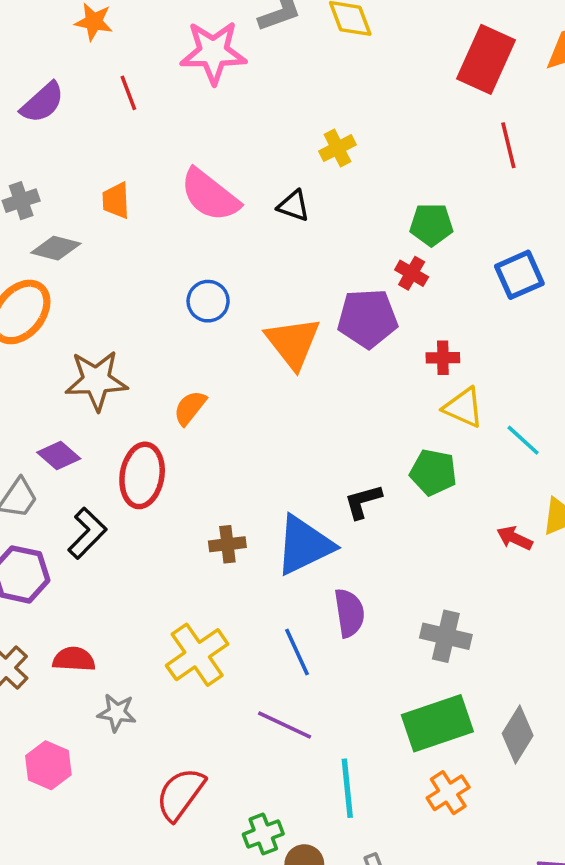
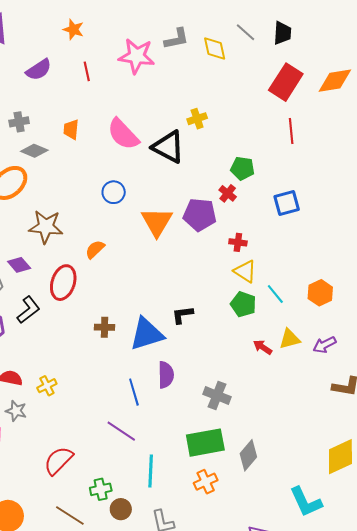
black triangle: (294, 206) -> (168, 147), size x1.8
green pentagon: (433, 472) -> (243, 304), moved
yellow cross: (197, 655) -> (47, 386), moved, size x0.6
gray star: (117, 713) -> (16, 411), moved

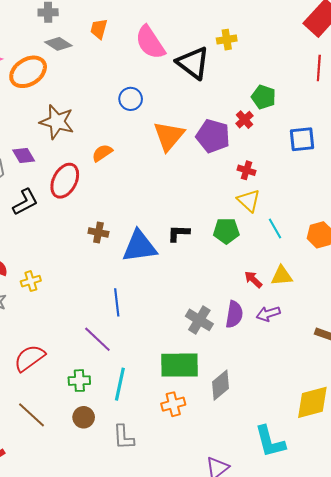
green pentagon: (243, 304) -> (226, 231), moved, turned -30
purple arrow: (325, 345) -> (268, 314), moved
purple semicircle: (166, 375) -> (234, 314), moved
green cross: (101, 489) -> (79, 381), moved

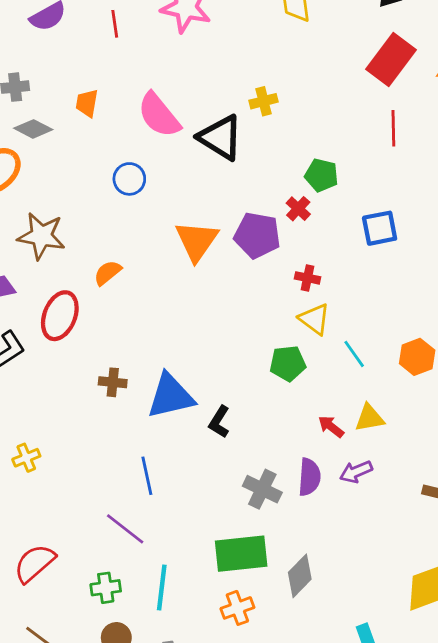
blue circle: (131, 99) -> (129, 179), moved
black L-shape: (179, 233) -> (219, 422), moved, turned -55

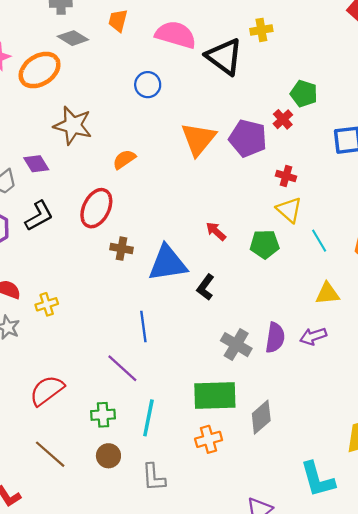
pink semicircle: (159, 115) -> (176, 35), turned 141
red ellipse: (60, 316) -> (96, 208), moved
red arrow: (331, 427) -> (216, 231), moved

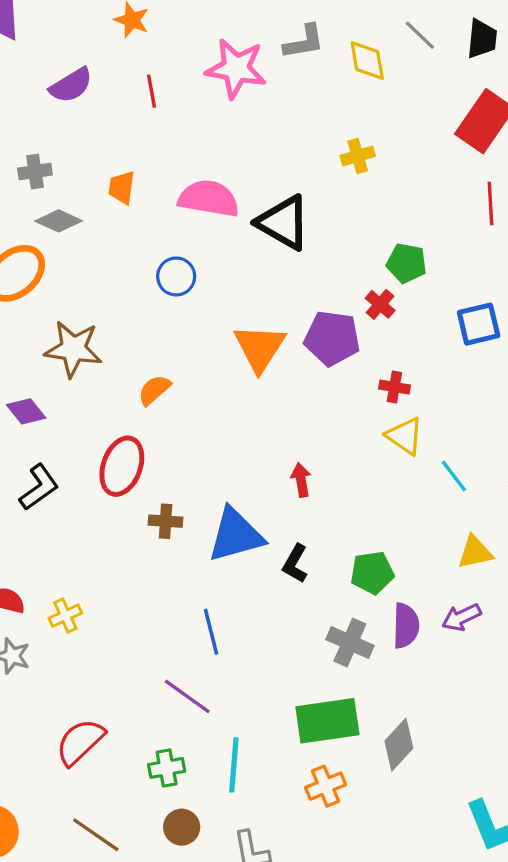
yellow cross: (261, 30) -> (358, 156), moved
red arrow: (216, 231) -> (301, 480), turned 45
green pentagon: (265, 244) -> (372, 573), moved

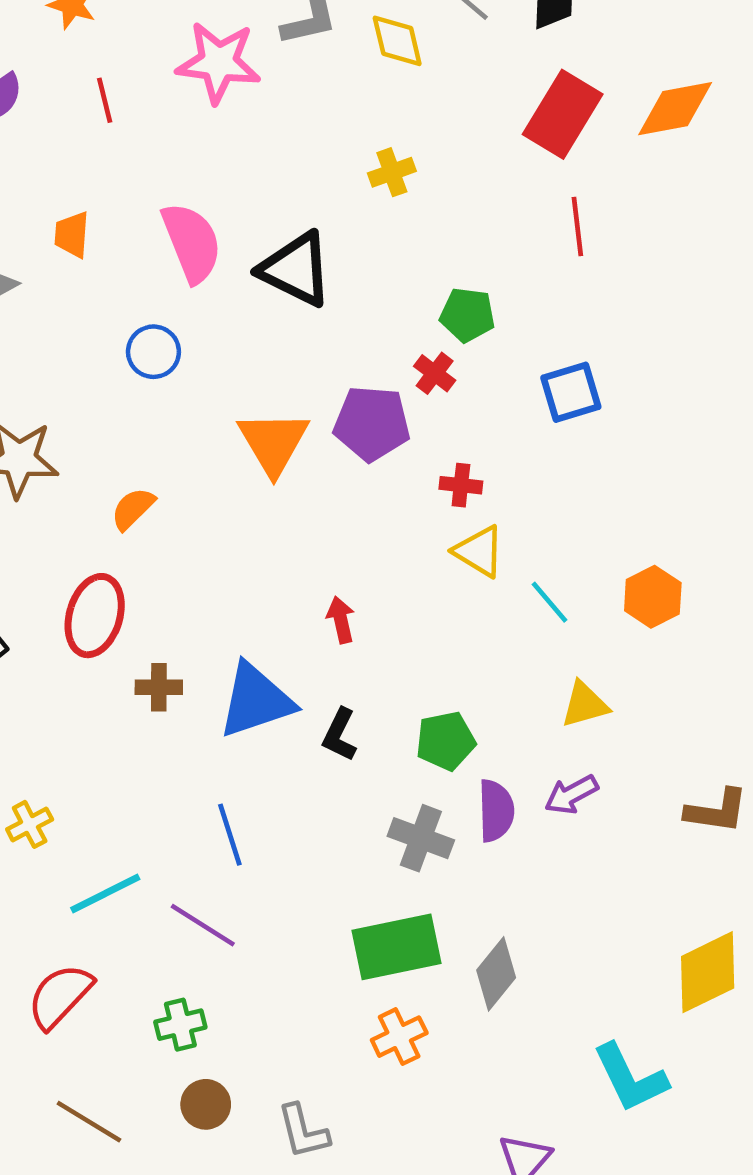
pink semicircle: (209, 199) -> (192, 243), turned 62
cyan line: (234, 765) -> (105, 893), moved, turned 62

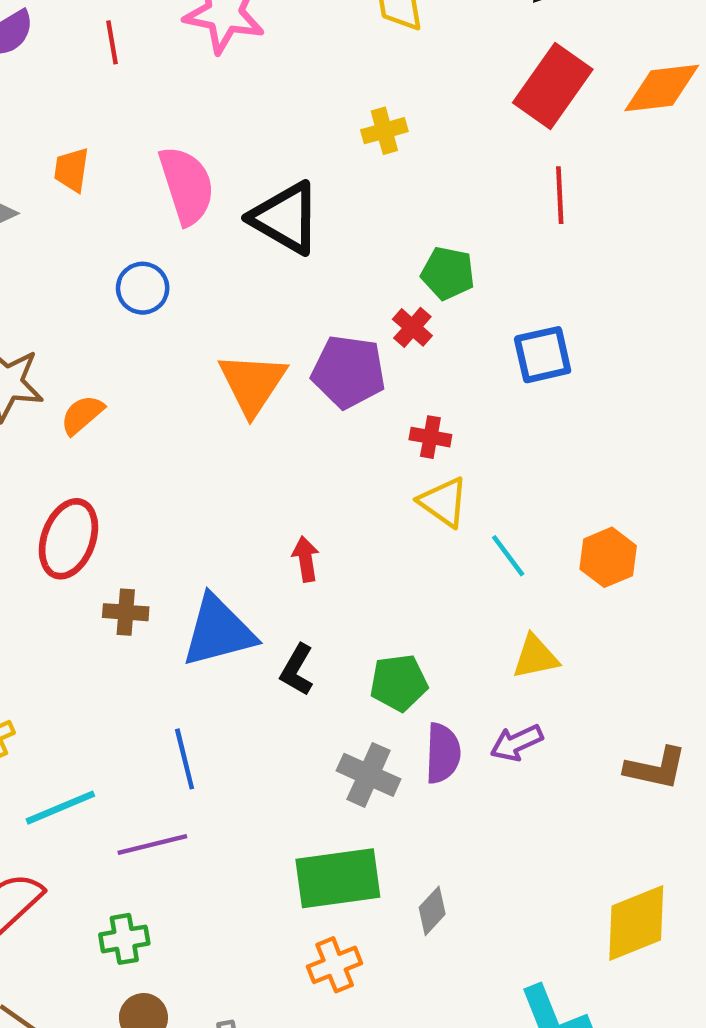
orange semicircle: (133, 509) -> (82, 415), moved
purple line: (203, 925) -> (152, 844), turned -50
gray diamond: (496, 974) -> (432, 911), size x0.7

